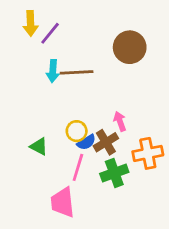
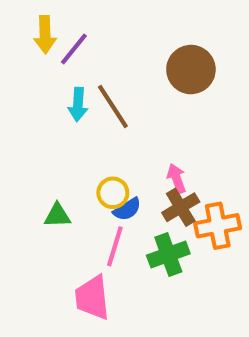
brown line: (77, 72) -> (113, 107), turned 60
brown cross: (106, 142) -> (181, 207), moved
green triangle: (39, 146) -> (57, 215), turned -30

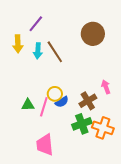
yellow arrow: (45, 35) -> (18, 44), moved
pink arrow: (177, 178) -> (106, 87), moved
orange cross: (218, 226) -> (103, 128), moved, turned 30
pink line: (115, 246) -> (44, 107), moved

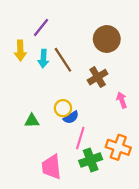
brown cross: (88, 101) -> (98, 77), moved
pink line: (44, 107) -> (80, 138), moved
green cross: (82, 124) -> (91, 160), moved

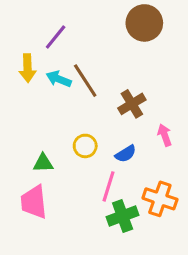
brown circle: (107, 39) -> (144, 23), moved
cyan arrow: (43, 59) -> (59, 79), turned 108
blue semicircle: (71, 117) -> (126, 154), moved
pink trapezoid: (51, 167) -> (34, 202), moved

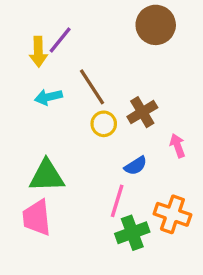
yellow arrow: (28, 68) -> (38, 52), moved
cyan arrow: (59, 79) -> (48, 97), moved, turned -35
yellow circle: (85, 146) -> (104, 124), moved
green triangle: (43, 163) -> (47, 176), size x1.6

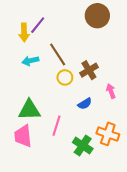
pink line: (117, 201) -> (57, 126), moved
green cross: (132, 233) -> (83, 145), turned -36

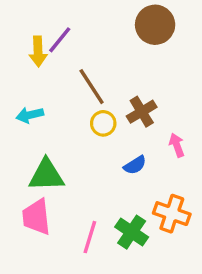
cyan arrow: (30, 61) -> (30, 115), moved
pink line: (57, 126) -> (90, 237), moved

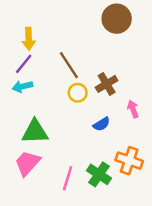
purple line: (60, 40) -> (24, 64), moved
pink trapezoid: (36, 217) -> (27, 163), turned 48

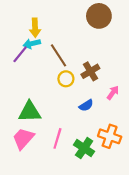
yellow arrow: (29, 39) -> (35, 28), moved
cyan arrow: (22, 86) -> (32, 44), moved
pink arrow: (133, 109) -> (113, 93), turned 56
pink line: (68, 178) -> (57, 138), moved

